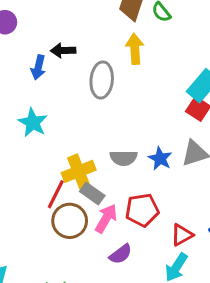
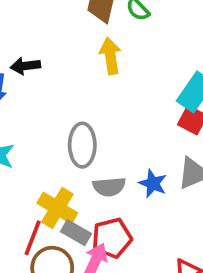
gray ellipse: (102, 80) -> (82, 145), moved
yellow cross: (79, 171) -> (57, 208), turned -32
red pentagon: (142, 210) -> (112, 238), moved

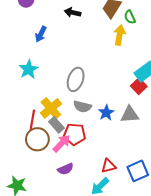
yellow arrow: (110, 56) -> (119, 35), moved
black arrow: (25, 66) -> (73, 13), moved
red line: (33, 238) -> (32, 120), turned -30

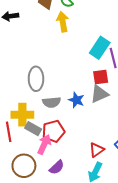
red square: (139, 86) -> (101, 77), moved, turned -35
yellow cross: (51, 108) -> (22, 115), turned -30
brown circle: (37, 139) -> (24, 166), moved

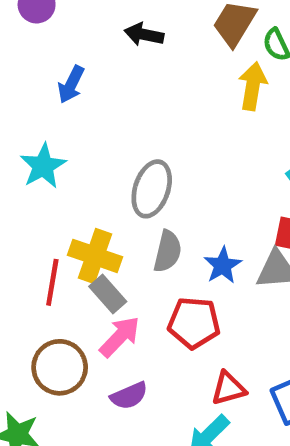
gray semicircle: (52, 102) -> (168, 251), turned -90
red pentagon: (54, 131) -> (194, 323), moved

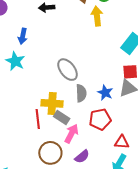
cyan star: (43, 166) -> (15, 61), moved
gray ellipse: (152, 189) -> (68, 70), turned -40
red triangle: (228, 388) -> (122, 142), turned 35

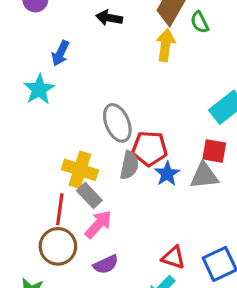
yellow arrow: (97, 16) -> (166, 45), moved
red line: (38, 119) -> (60, 209), moved
red pentagon: (100, 119) -> (150, 149), moved

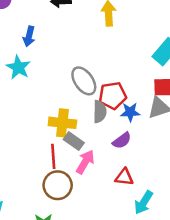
blue star: (167, 174) -> (130, 112), turned -30
red triangle: (173, 258) -> (124, 177), moved
purple semicircle: (106, 264) -> (122, 141), moved

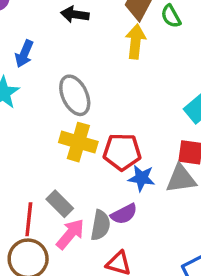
gray ellipse: (84, 81) -> (75, 95), moved
gray semicircle: (100, 112) -> (100, 225), moved
yellow cross: (62, 123) -> (78, 142), moved

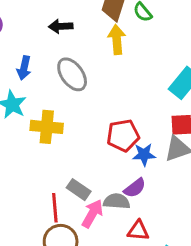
gray ellipse: (75, 95) -> (72, 74), moved
yellow cross: (78, 142) -> (47, 127), moved
gray semicircle: (100, 225) -> (117, 201), turned -85

